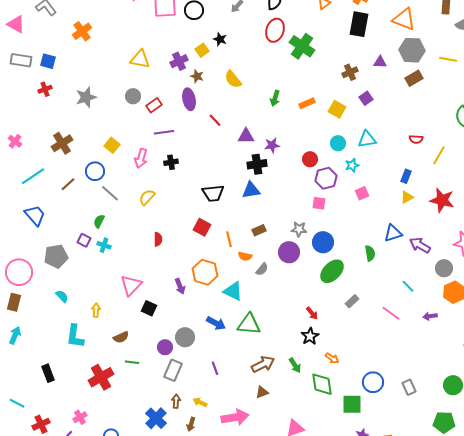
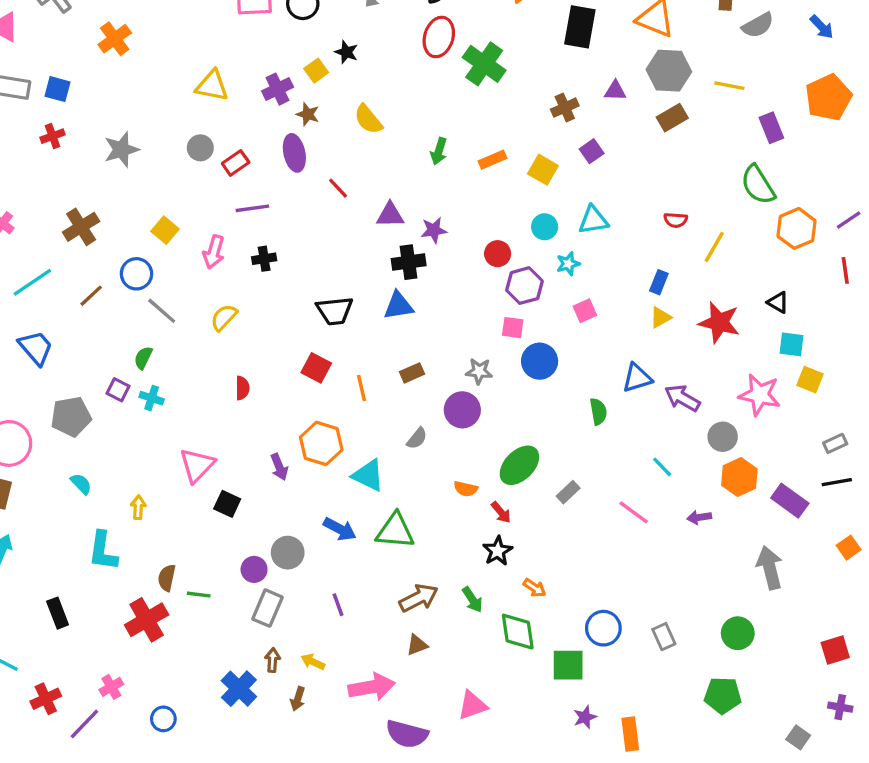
blue circle: (323, 242) -> (540, 361), moved
orange semicircle: (245, 256) -> (466, 489), moved
green ellipse: (332, 271) -> (519, 465), moved
brown semicircle: (121, 337) -> (167, 578), moved, turned 126

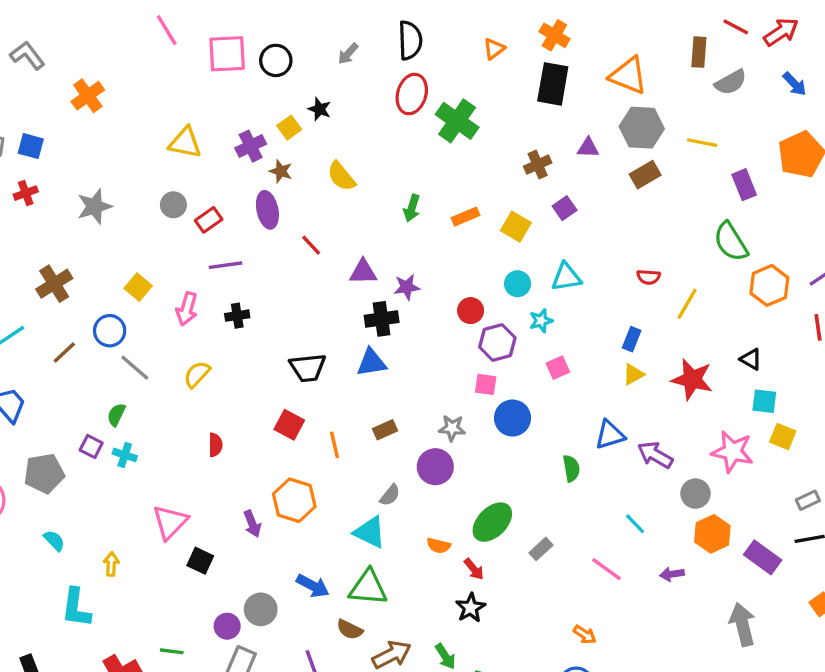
cyan triangle: (368, 475) -> (370, 532), moved
brown semicircle: (167, 578) -> (350, 630), moved, turned -76
orange arrow: (535, 588) -> (585, 635), moved

